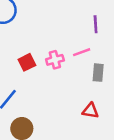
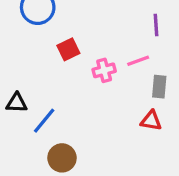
red square: (27, 62) -> (68, 49), moved
red triangle: (91, 111) -> (151, 121), moved

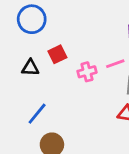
black triangle: (17, 103) -> (30, 68), moved

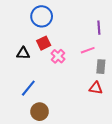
blue circle: (32, 19) -> (42, 16), moved
pink cross: (87, 72) -> (58, 56), moved, turned -32

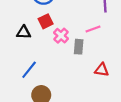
gray rectangle: (101, 67) -> (79, 47), moved

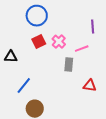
black triangle: (24, 32) -> (11, 57), moved
pink cross: (61, 36) -> (59, 42), moved

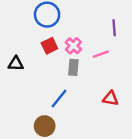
gray rectangle: (69, 65) -> (73, 67), moved
blue line: (24, 86) -> (59, 98), moved

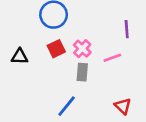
black triangle: (16, 64) -> (20, 56), moved
red triangle: (111, 98) -> (123, 106), turned 35

